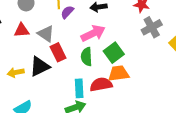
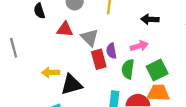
purple semicircle: (67, 12) -> (111, 51), moved, turned -64
pink arrow: (93, 33) -> (139, 46), size x0.7
black triangle: (40, 66) -> (71, 85), moved

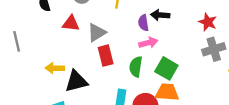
gray triangle: (90, 38) -> (97, 33), turned 42
purple semicircle: (111, 51) -> (143, 23), moved
green square: (157, 70) -> (166, 68), turned -35

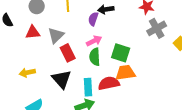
purple semicircle: (143, 23) -> (93, 19), turned 40
pink arrow: (148, 43) -> (94, 41), moved
black triangle: (76, 81) -> (62, 79), moved, turned -45

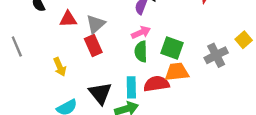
gray cross: (157, 28) -> (216, 55), moved
red rectangle: (68, 53) -> (93, 45), moved
yellow arrow: (27, 73) -> (60, 67), turned -105
black triangle: (62, 79) -> (100, 93), moved

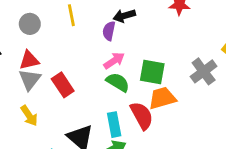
gray triangle: (96, 24) -> (30, 79), moved
green semicircle: (141, 52) -> (118, 82), turned 132
red semicircle: (156, 84) -> (142, 116), turned 80

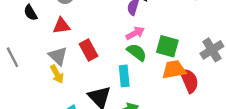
gray triangle: (30, 79) -> (58, 56), moved, turned -30
red semicircle: (142, 116) -> (189, 80), moved
cyan rectangle: (114, 125) -> (124, 76), moved

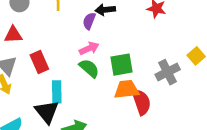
green square: (167, 46) -> (121, 65), turned -30
cyan rectangle: (124, 76) -> (57, 92), moved

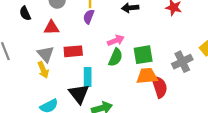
purple semicircle: (89, 21) -> (89, 17), moved
red rectangle: (39, 62) -> (73, 51), turned -72
green semicircle: (89, 68) -> (116, 57), turned 72

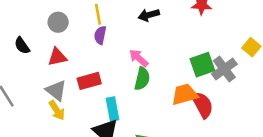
pink arrow: (116, 40) -> (139, 58), turned -105
green square: (143, 55) -> (202, 65), moved

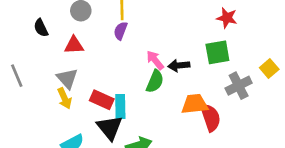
black arrow: (149, 15) -> (179, 66), moved
green square: (202, 65) -> (217, 52), moved
red rectangle: (89, 81) -> (102, 100), moved, turned 30

